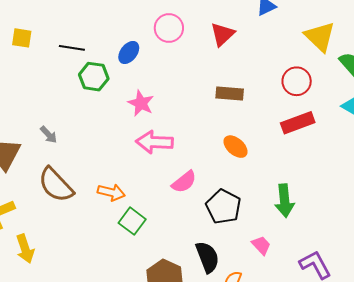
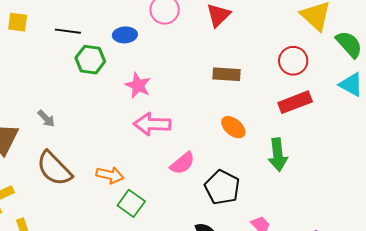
blue ellipse: (129, 52) -> (125, 35), turned 50
green arrow: (285, 201) -> (278, 155), moved

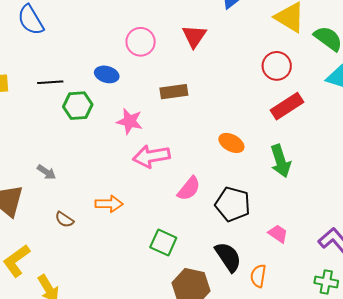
blue ellipse: (125, 35) -> (107, 74), turned 30
brown rectangle: (226, 74) -> (174, 92), moved
brown semicircle: (54, 169) -> (64, 220), size x0.5
orange arrow: (110, 175) -> (109, 204), moved
green square: (131, 203) -> (163, 242), moved

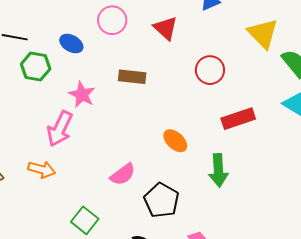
red triangle: (194, 36) -> (166, 28), turned -36
red circle: (277, 66) -> (210, 70), moved
pink arrow: (151, 156) -> (60, 129), moved, turned -69

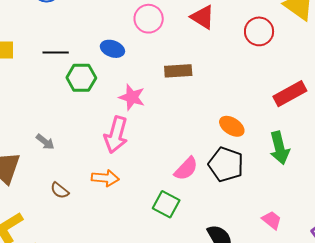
red circle: (210, 70) -> (259, 31), moved
black pentagon: (161, 200) -> (226, 164), moved
green square: (85, 220) -> (166, 204), moved

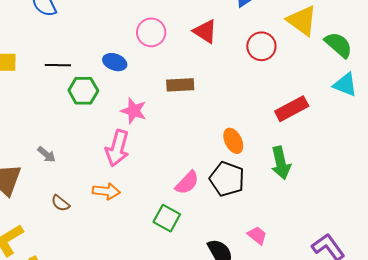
orange ellipse: (232, 126) -> (233, 141), turned 30
pink trapezoid: (272, 220) -> (257, 235), moved

